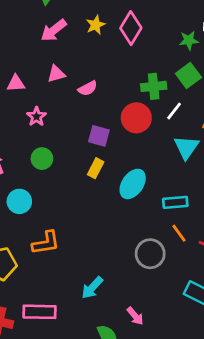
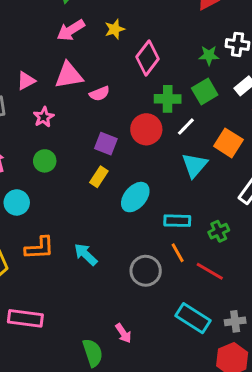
pink diamond: (131, 28) -> (147, 58), moved
pink triangle: (56, 74) -> (69, 75), size x1.5
pink triangle: (16, 83) -> (26, 81), turned -30
cyan arrow: (92, 288) -> (86, 254), moved, turned 85

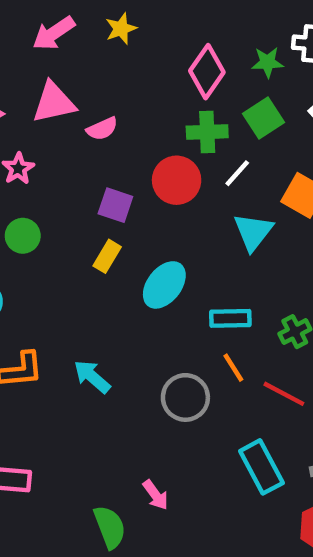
pink diamond: (147, 58) -> (207, 72), moved
cyan rectangle: (193, 318) -> (261, 467), turned 32

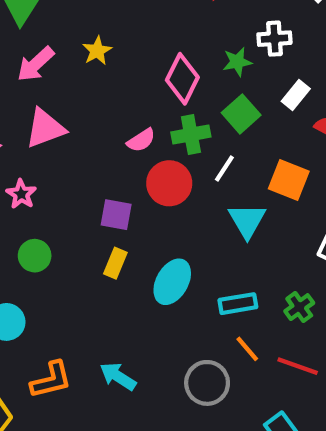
pink semicircle: (102, 129) -> (141, 140), moved

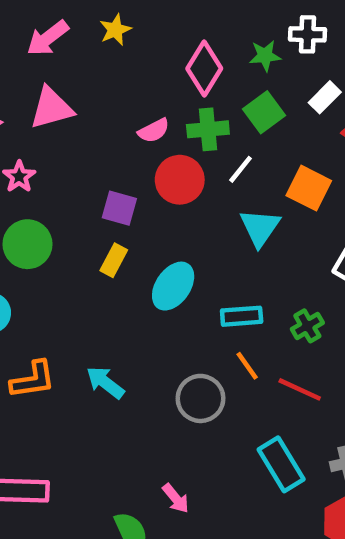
green circle: (35, 256) -> (27, 244), size x1.4

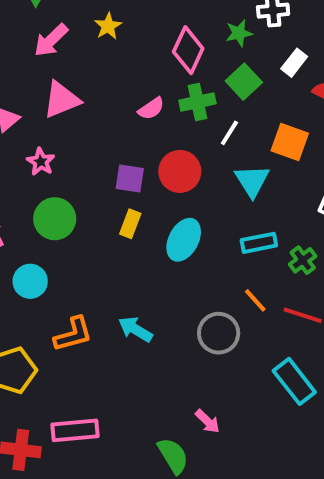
red circle: (180, 180) -> (180, 171), moved
cyan rectangle: (242, 316) -> (259, 243), moved

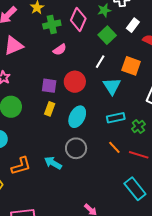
green cross: (197, 102) -> (52, 25), moved
gray circle: (219, 333) -> (76, 148), moved

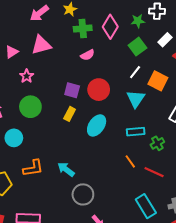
white line: (100, 62) -> (135, 72), moved
gray circle: (76, 148) -> (83, 194), moved

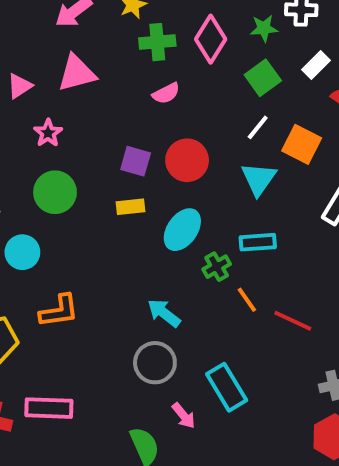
yellow rectangle: (70, 114) -> (130, 207), turned 56
green cross: (157, 143) -> (217, 267), moved
cyan arrow: (66, 169) -> (164, 313), moved
cyan rectangle: (146, 206) -> (227, 387), moved

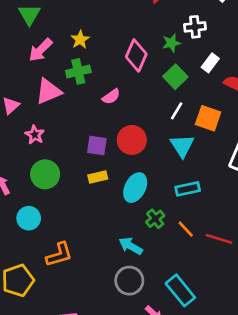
green cross: (157, 42) -> (78, 71), moved
green cross: (217, 267) -> (155, 219), moved

